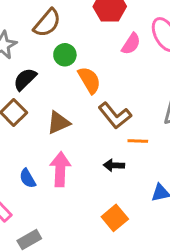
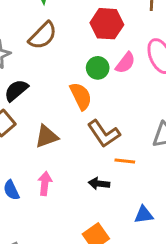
green circle: (65, 55) -> (98, 68), moved
pink arrow: (60, 169) -> (45, 183), size x0.7

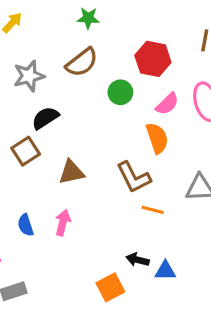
green circle: (98, 68) -> (120, 92), moved
orange semicircle: (81, 96) -> (157, 138), moved
black arrow: (99, 184) -> (138, 260), moved

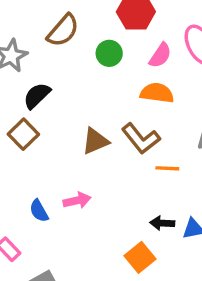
orange semicircle: (157, 138) -> (157, 93), turned -52
brown triangle: (72, 172) -> (95, 141), moved
pink arrow: (63, 223) -> (77, 200), turned 75

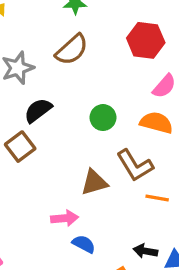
green circle: (109, 53) -> (103, 118), moved
brown triangle: (95, 141) -> (94, 182), moved
blue semicircle: (39, 211) -> (84, 244), moved, turned 140

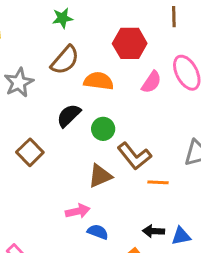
black semicircle: (38, 110) -> (69, 116), moved
green circle: (103, 118) -> (103, 129), moved
orange semicircle: (156, 123) -> (99, 81), moved

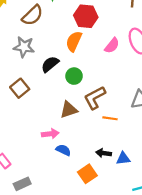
red hexagon: (130, 43) -> (86, 16), moved
brown semicircle: (65, 60) -> (32, 15), moved
orange semicircle: (99, 81) -> (74, 41), turned -78
gray star: (19, 83) -> (24, 47), moved, turned 30
brown L-shape: (134, 156) -> (95, 98), turned 95

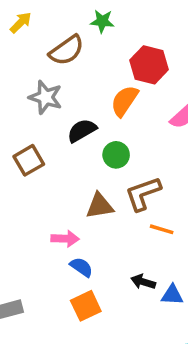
orange square: (87, 174) -> (86, 306), moved

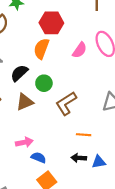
brown triangle: (100, 206) -> (25, 102), moved
orange line: (162, 229) -> (84, 135), moved

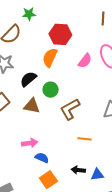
brown triangle: (25, 102) -> (32, 106), turned 30
black arrow: (79, 158) -> (78, 170), moved
blue triangle: (99, 162) -> (97, 175), moved

